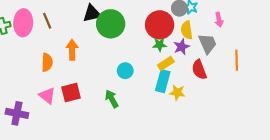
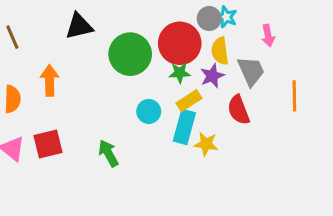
green circle: (111, 24) -> (130, 54), moved
cyan circle: (125, 71) -> (149, 111), moved

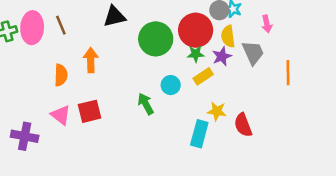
red semicircle: (239, 110) -> (243, 125), moved
cyan rectangle: (184, 127) -> (199, 134), moved
green arrow: (108, 153) -> (146, 104), moved

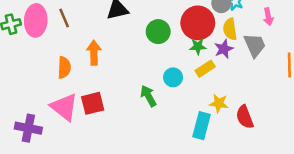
green circle: (156, 39) -> (158, 32), size x0.7
pink triangle: (61, 115) -> (64, 107), size x1.4

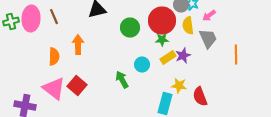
pink arrow: (268, 17) -> (209, 16), moved, turned 64
purple star: (224, 49) -> (183, 56), moved
red square: (93, 103) -> (77, 86), turned -36

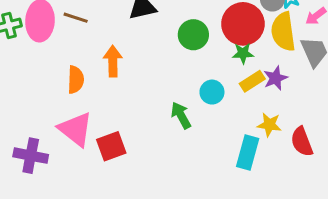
brown line: (54, 17) -> (76, 18), turned -49
yellow semicircle: (188, 26) -> (283, 32), size x1.4
red square: (77, 86) -> (111, 146), moved, turned 30

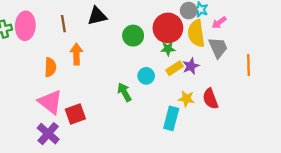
brown line: (76, 18) -> (63, 24), moved, turned 63
red semicircle: (302, 142) -> (210, 99), moved
purple cross: (31, 156) -> (48, 134), moved, turned 30

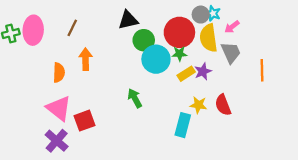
black triangle: (97, 16) -> (128, 20), moved
brown line: (63, 24) -> (72, 28), turned 35
cyan circle: (146, 76) -> (156, 59), moved, size x1.6

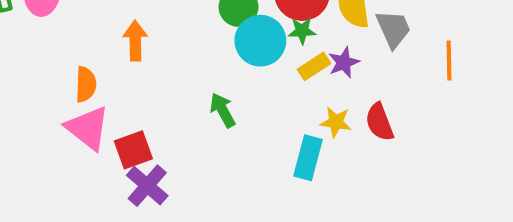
orange semicircle: (59, 73) -> (86, 84), moved
purple cross: (57, 141) -> (147, 186), moved

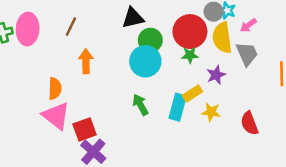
cyan circle: (260, 41) -> (145, 61), moved
yellow rectangle: (314, 66) -> (192, 93), moved
red semicircle: (379, 122) -> (249, 123), moved
cyan rectangle: (308, 158) -> (178, 107), moved

